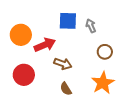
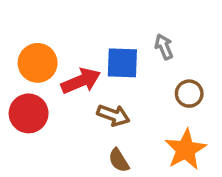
blue square: (68, 21) -> (122, 63), moved
red circle: (24, 75) -> (29, 113), moved

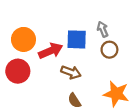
brown circle: (189, 94) -> (109, 50), moved
orange star: (186, 150) -> (116, 94), turned -30

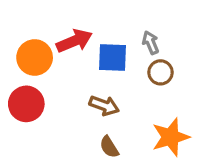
red arrow: (51, 51) -> (74, 41), moved
orange star: (116, 94) -> (170, 137), turned -30

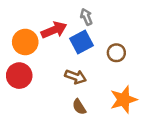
gray arrow: (151, 43) -> (86, 17), moved
blue square: (112, 57) -> (82, 42), turned -30

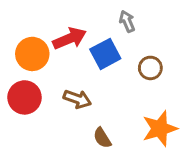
gray arrow: (86, 17) -> (127, 21), moved
brown arrow: (76, 77) -> (77, 99), moved

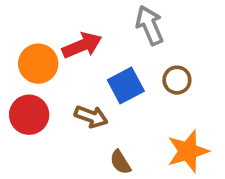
gray arrow: (127, 21) -> (150, 25), size x1.5
blue square: (105, 54) -> (126, 86), moved

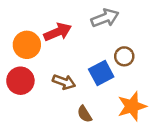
gray arrow: (150, 25) -> (105, 18), turned 92
blue square: (126, 86) -> (101, 73), moved

